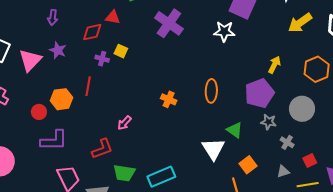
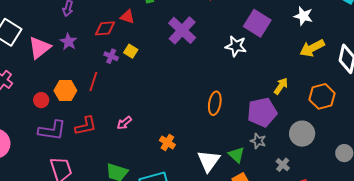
orange cross: (169, 99) -> (167, 143), moved
gray star: (268, 122) -> (258, 141), moved
green triangle: (235, 130) -> (236, 155), moved
red L-shape: (102, 149) -> (86, 126), moved

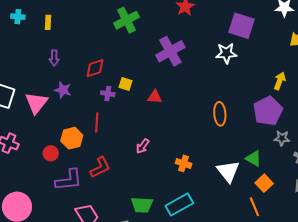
red triangle: (127, 17) -> (155, 97), moved
purple cross: (182, 30) -> (170, 51), turned 32
pink arrow: (124, 123) -> (143, 146), moved
gray star: (258, 141) -> (282, 138), moved

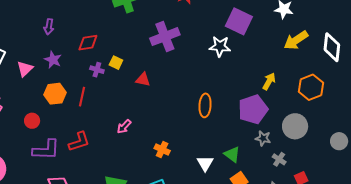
pink triangle: (36, 103) -> (25, 69), size x0.7
orange hexagon: (72, 138) -> (55, 94), moved
white triangle: (228, 171) -> (205, 163), size x0.7

